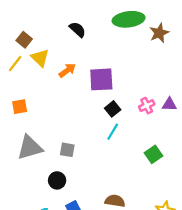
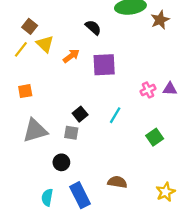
black semicircle: (77, 30) -> (93, 27), moved
black square: (113, 109) -> (80, 114), moved

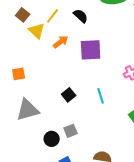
yellow line: (21, 49) -> (53, 16), moved
cyan line: (115, 115) -> (101, 96), turned -49
gray square: (71, 133) -> (71, 131), moved, turned -32

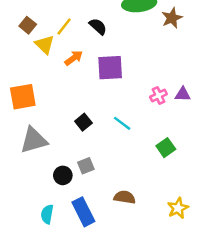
orange square: (19, 74) -> (23, 97), size x1.6
cyan line: (101, 96) -> (122, 123), turned -35

